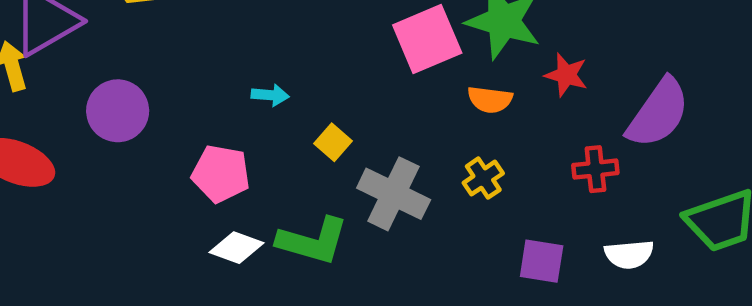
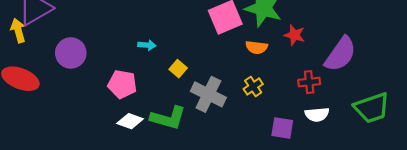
white semicircle: (629, 254) -> (317, 115), moved

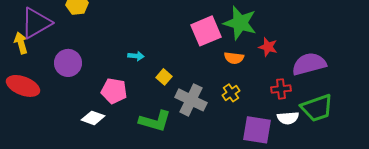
purple semicircle: (340, 54) -> (309, 64), turned -140
green trapezoid: (372, 108) -> (317, 108), moved
white diamond: (130, 121) -> (93, 118), moved
purple square: (282, 128) -> (257, 130), size x1.4

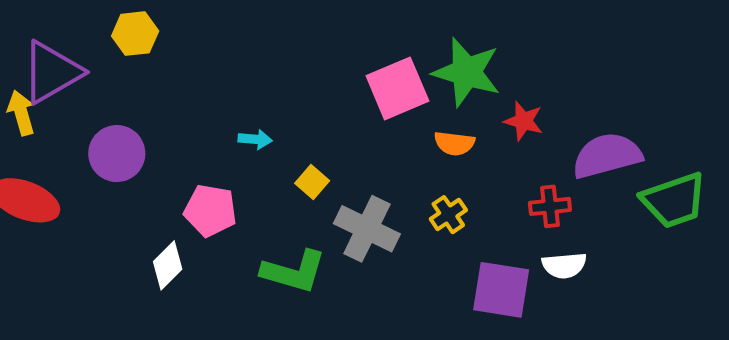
green trapezoid: (317, 108) -> (674, 200), moved
white diamond: (93, 118) -> (168, 265), turned -65

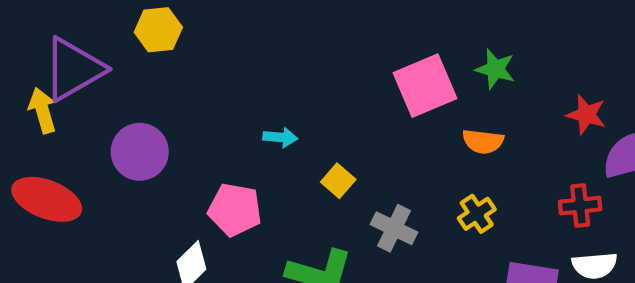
green star: (467, 72) -> (495, 69), size x0.6
red star: (524, 121) -> (586, 115), moved
gray cross: (367, 229) -> (394, 228), size x0.7

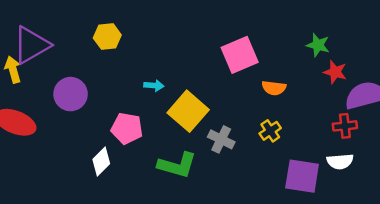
yellow hexagon: (158, 30) -> (107, 36), moved
green star: (495, 69) -> (318, 45), moved
yellow square: (338, 181) -> (188, 111), size x2.0
red cross: (580, 206) -> (345, 126), moved

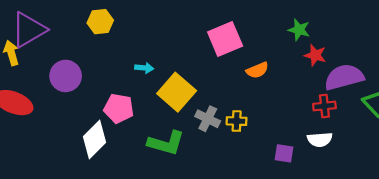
orange semicircle: (274, 88) -> (257, 70), turned -30
yellow cross: (270, 131) -> (237, 121), moved, turned 36
white diamond: (101, 161) -> (94, 140), size x1.4
purple square: (302, 176) -> (284, 153), size x0.6

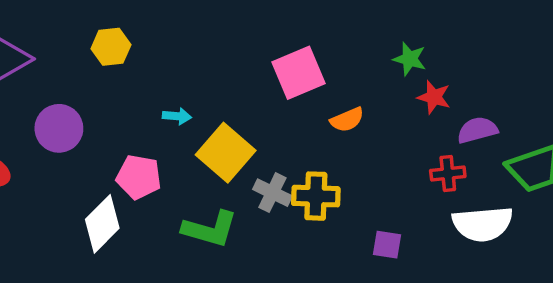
purple semicircle: (344, 77) -> (477, 130), size x0.7
yellow cross: (237, 121) -> (316, 196), size x1.5
white semicircle: (320, 140) -> (483, 224), moved, size x1.6

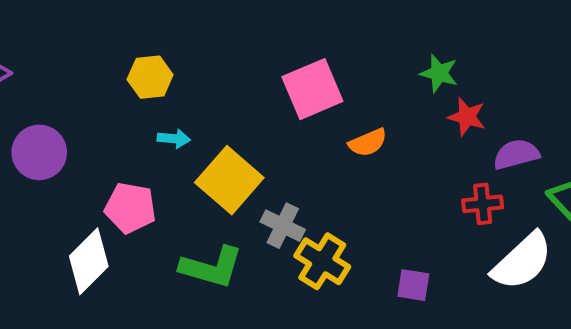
yellow hexagon: (111, 47) -> (150, 77), moved
yellow cross: (316, 196) -> (322, 261), moved, turned 30
white semicircle: (483, 224) -> (522, 261), turned -38

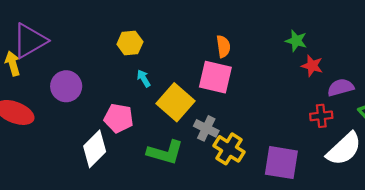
pink square: (312, 89) -> (215, 77), moved, turned 36
cyan arrow: (174, 139) -> (144, 78), turned -126
orange semicircle: (368, 143) -> (223, 46), moved, turned -75
purple square: (413, 285) -> (281, 163), size x1.8

